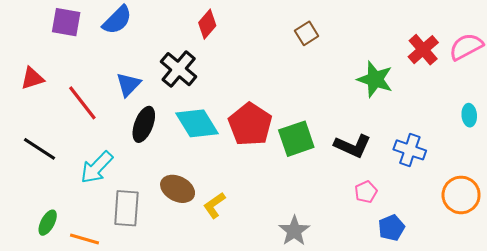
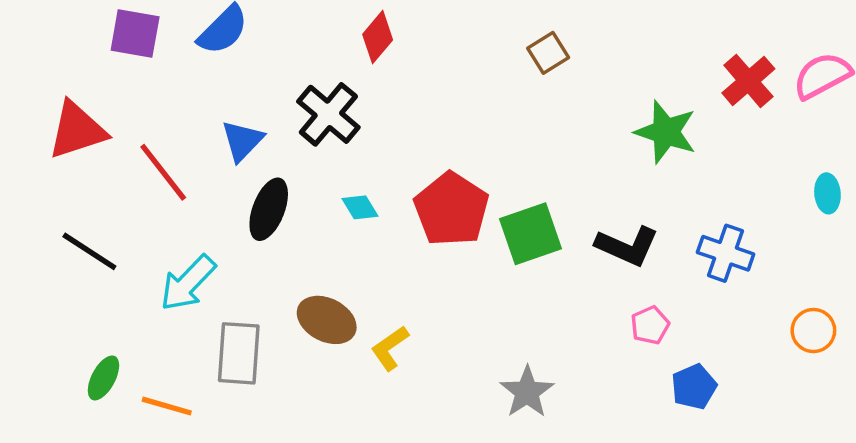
red triangle: (32, 78) -> (77, 130), size x1.5
cyan diamond: (197, 123) -> (360, 207), size x0.5
orange circle: (461, 195) -> (813, 330), size x0.7

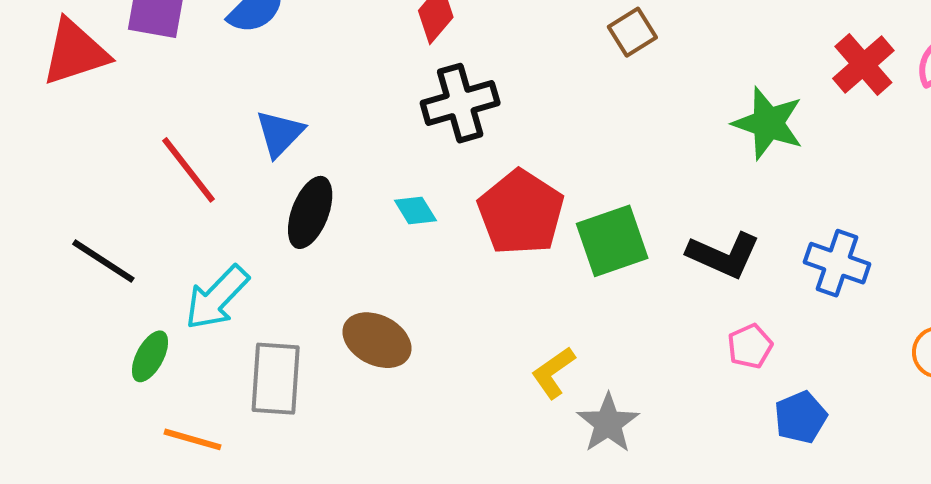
black cross: (328, 114) -> (460, 103), moved, turned 34
red triangle: (77, 130) -> (75, 52), moved
yellow L-shape: (390, 348) -> (553, 373), moved
green ellipse: (103, 378) -> (150, 356), moved

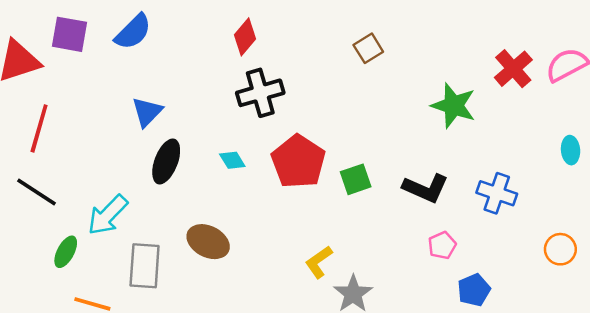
red line: (188, 170) -> (39, 128), moved, turned 54
green square: (612, 241) -> (356, 179), size x0.7

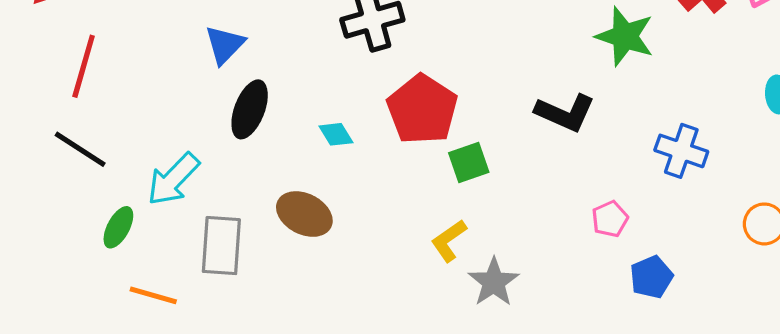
cyan diamond: (232, 160) -> (336, 134), moved
green square: (356, 179) -> (469, 163), moved
black L-shape: (426, 188) -> (565, 113), moved

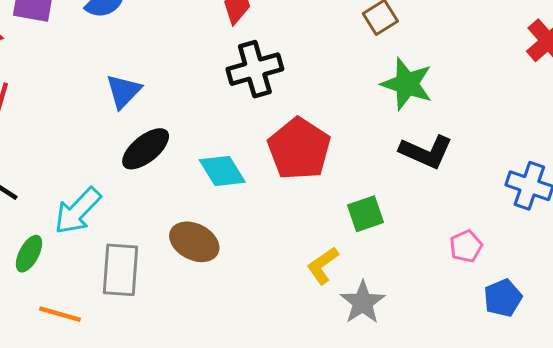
green star: (625, 36) -> (407, 84), moved
black ellipse: (250, 109) -> (146, 149), turned 30
cyan diamond: (336, 134) -> (222, 171), size x1.5
green square: (469, 163) -> (366, 214), moved

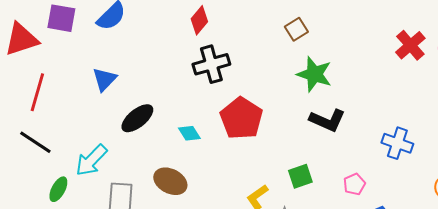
blue triangle: (123, 91) -> (104, 79), moved
cyan diamond: (222, 171) -> (189, 133), size x0.7
green square: (366, 214) -> (300, 176), moved

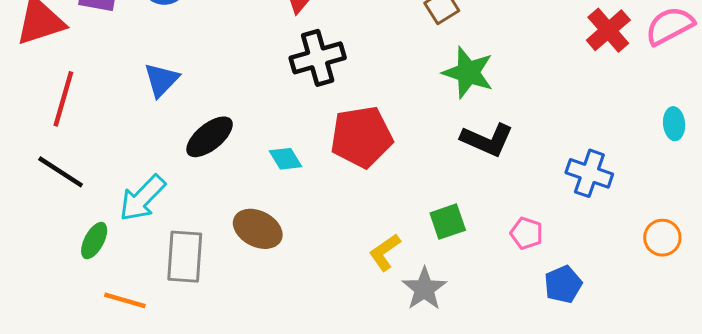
red pentagon: (241, 118) -> (361, 137), turned 30
pink pentagon: (354, 184) -> (527, 233), turned -30

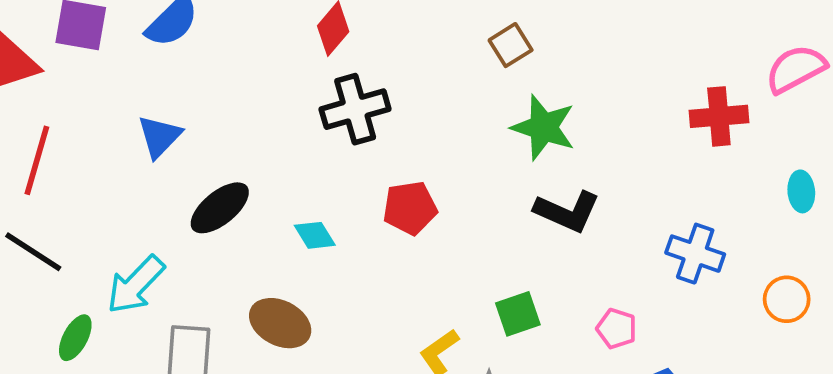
red cross: (608, 30) -> (719, 116), moved, turned 36
red pentagon: (361, 137) -> (410, 208), size x0.7
orange circle: (662, 238) -> (787, 299), moved

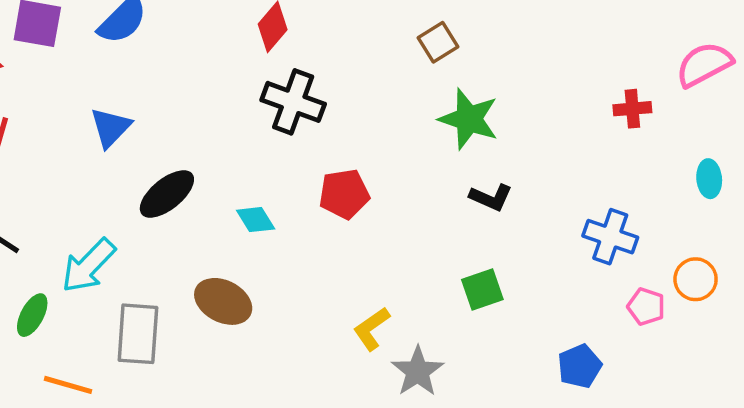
black cross: (355, 109) -> (293, 102), turned 36
red cross: (719, 116) -> (632, 109), size x0.7
black L-shape: (567, 212) -> (491, 197), size x0.7
green square: (518, 314) -> (482, 289), moved
pink pentagon: (617, 329) -> (646, 307), moved

